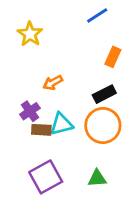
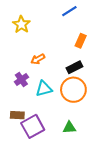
brown rectangle: (41, 130) -> (17, 115), moved

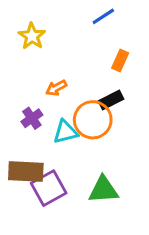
orange circle: (73, 90) -> (93, 120), moved
brown rectangle: (17, 115) -> (26, 171), size x1.6
green triangle: (69, 127) -> (103, 190), size x1.5

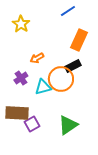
orange rectangle: (120, 60) -> (79, 40), size x1.5
purple square: (49, 188) -> (32, 124), size x0.7
green triangle: (103, 190) -> (68, 125), turned -30

